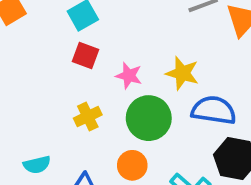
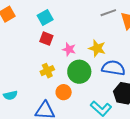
cyan semicircle: (37, 165) -> (10, 95), moved
orange circle: (132, 165) -> (64, 92), moved

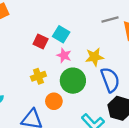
cyan square: (45, 17) -> (61, 34), moved, turned -35
yellow star: (97, 48) -> (94, 57), turned -30
blue semicircle: (113, 68) -> (110, 80), turned 55

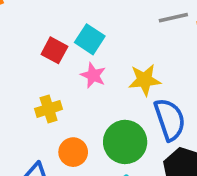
green circle: (73, 81) -> (125, 142), moved

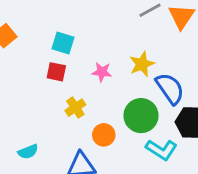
cyan square: (90, 39) -> (63, 43), moved
red square: (54, 50) -> (56, 72), moved

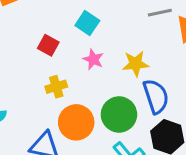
cyan square: (63, 43) -> (87, 23), moved
orange circle: (104, 135) -> (76, 122), size x1.5

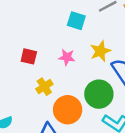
cyan square: (87, 23) -> (76, 21), moved

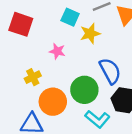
yellow star: (100, 51) -> (90, 34), moved
red square: (29, 56) -> (21, 24), moved, size x1.5

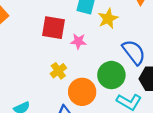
red square: (21, 24) -> (54, 28), moved

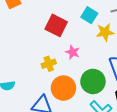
pink star: (78, 41) -> (73, 52), moved

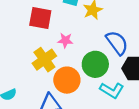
yellow cross: (49, 64) -> (44, 60), size x1.5

